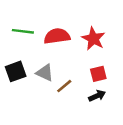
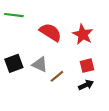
green line: (23, 31) -> (14, 15), moved
red semicircle: (57, 36) -> (50, 32), turned 40

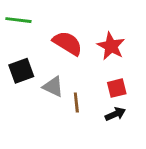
black square: (14, 63) -> (21, 71), moved
brown line: (57, 76) -> (76, 103), turned -56

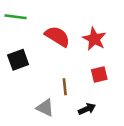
gray triangle: (53, 87) -> (45, 108), moved
black arrow: (115, 114) -> (87, 109), moved

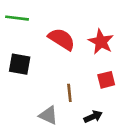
black square: (18, 60) -> (20, 64), turned 30

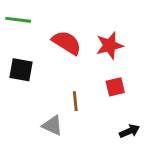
red star: (101, 42) -> (109, 45), turned 30
black arrow: (93, 117) -> (129, 131), moved

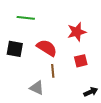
green line: (18, 20) -> (26, 18), moved
red semicircle: (67, 43) -> (47, 48), moved

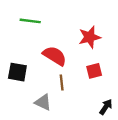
black square: (15, 49) -> (17, 72), moved
black arrow: (91, 92) -> (106, 107), turned -32

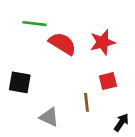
red semicircle: (55, 56) -> (63, 44), moved
brown line: (62, 83) -> (87, 102), moved

